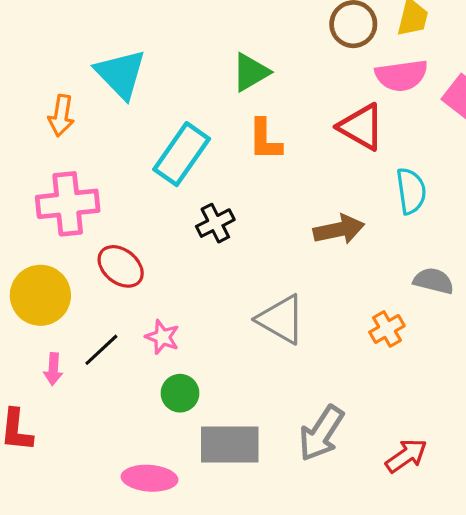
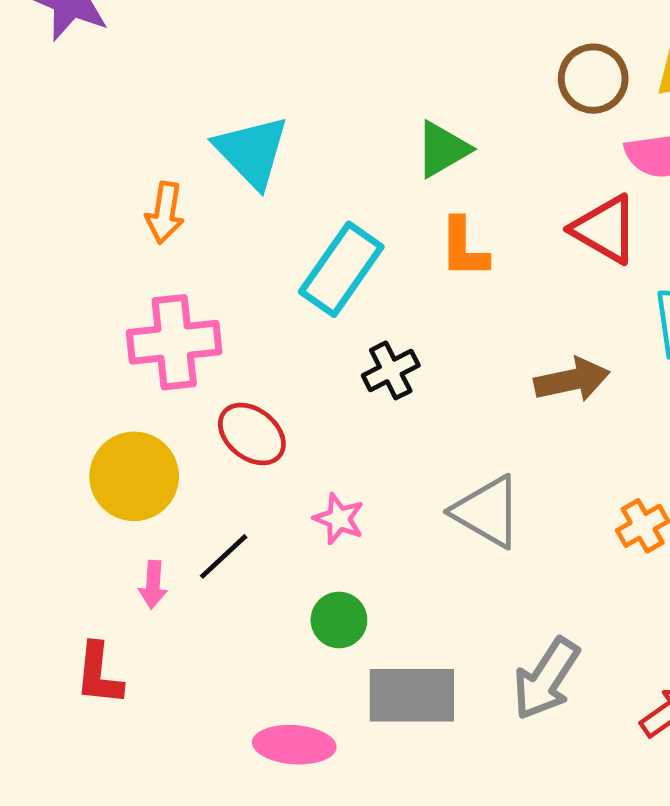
pink star: (162, 337) -> (339, 519), moved

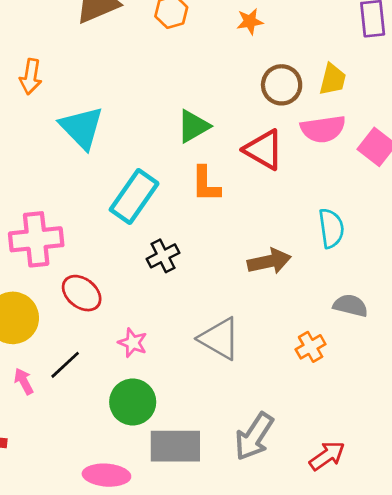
orange arrow: (165, 213) -> (31, 77), moved
red triangle: (605, 229) -> (264, 150), moved
pink arrow: (153, 585) -> (24, 381), turned 148
green circle: (339, 620) -> (133, 402), size x1.4

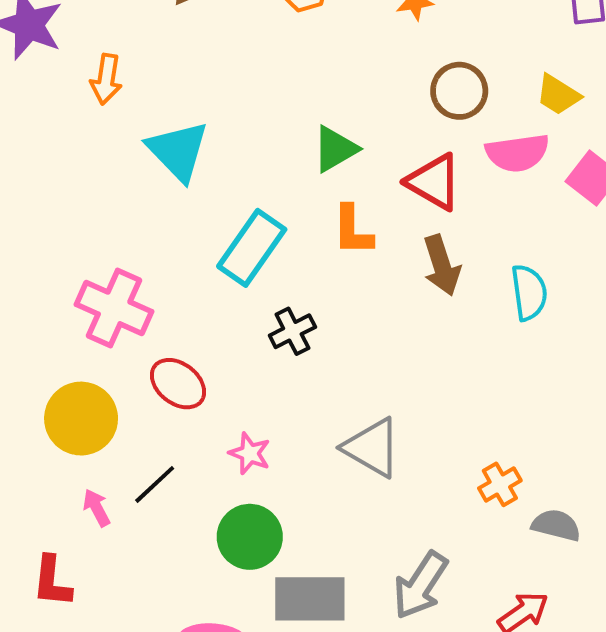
yellow trapezoid: (333, 79) -> (558, 95), moved, turned 108
pink cross: (36, 239) -> (114, 308), turned 30
brown arrow: (269, 261) -> (442, 265), moved, turned 84
gray semicircle: (351, 305) -> (556, 525), moved
orange cross: (311, 347) -> (500, 484), moved

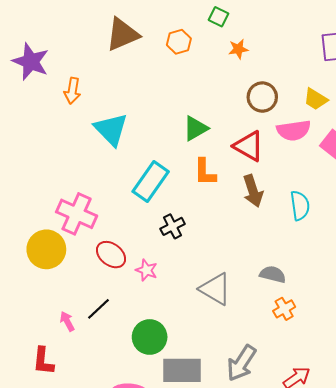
yellow circle: (81, 419) -> (46, 249), moved
pink star: (250, 453) -> (146, 270), moved
gray semicircle: (556, 525) -> (273, 274), moved

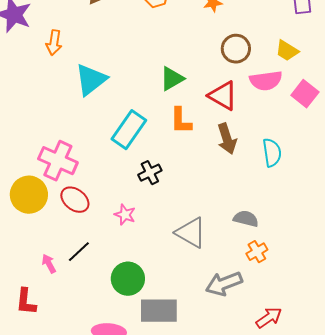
cyan triangle: (111, 129) -> (91, 80), turned 36
red ellipse: (111, 255) -> (75, 200), moved
gray arrow: (241, 363) -> (224, 284), moved, turned 36

